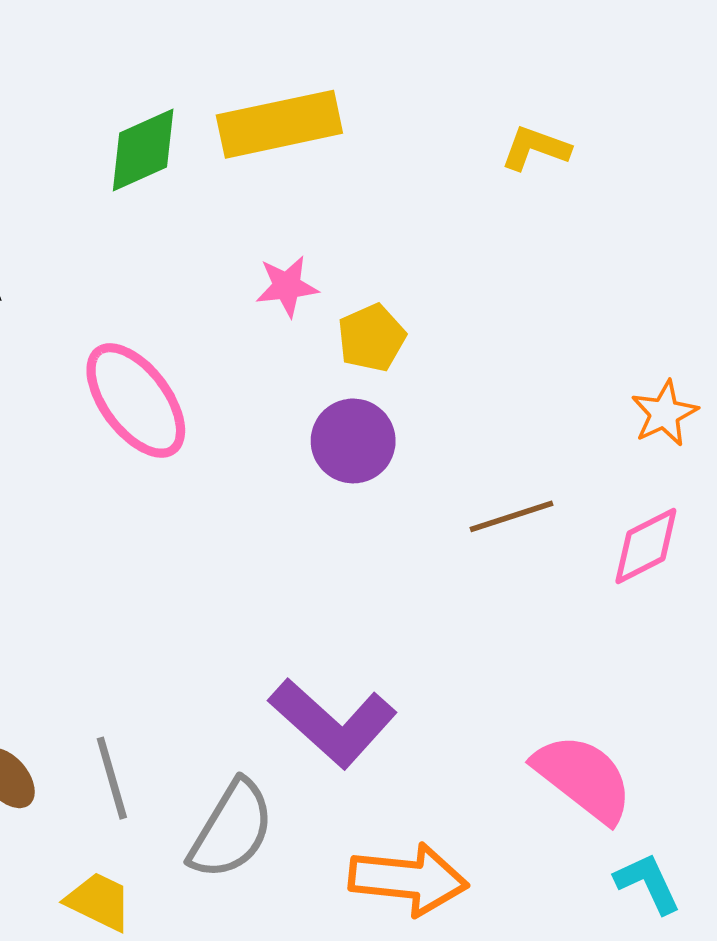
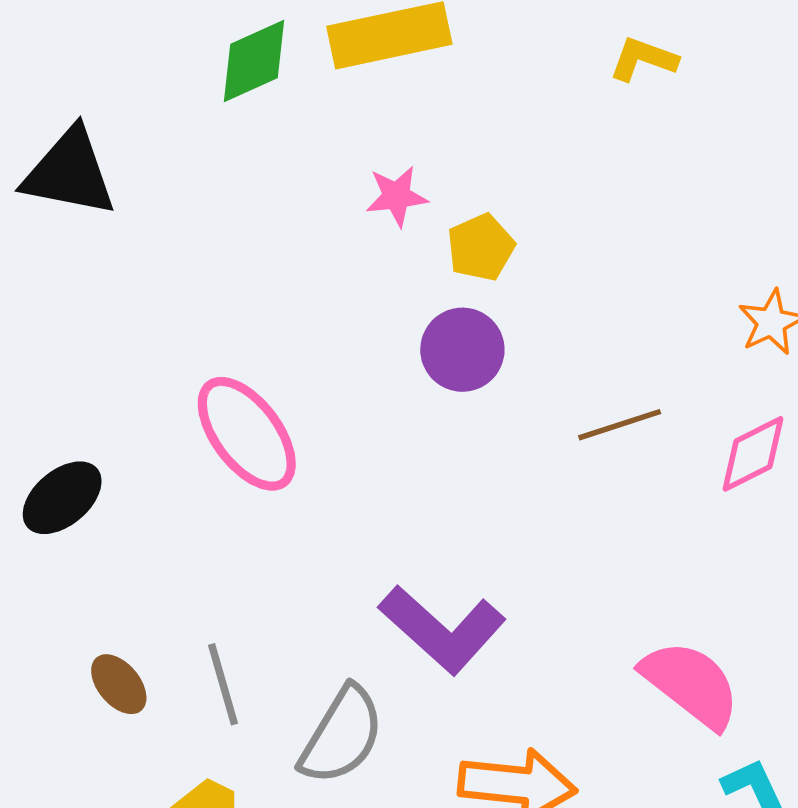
pink ellipse: (136, 400) -> (247, 434), moved

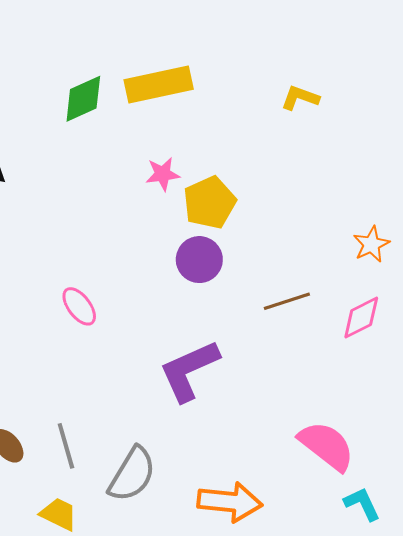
yellow pentagon: (481, 247) -> (209, 203), size x1.4
pink ellipse: (247, 434) -> (79, 306), size x0.6
purple L-shape: (442, 629) -> (189, 371), moved, turned 114

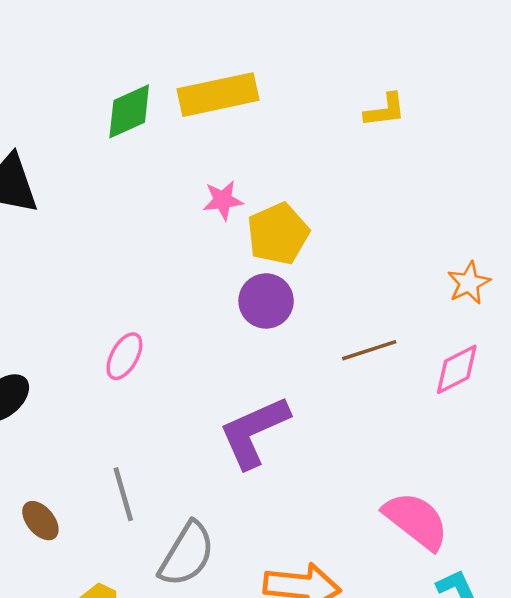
yellow L-shape: (300, 98) -> (385, 110), turned 153
pink ellipse: (79, 306) -> (124, 356), turned 66
gray line: (66, 446) -> (123, 494), moved

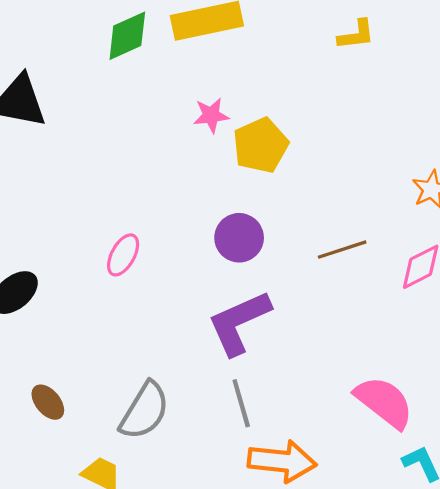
purple circle: (266, 301) -> (239, 238), moved
gray line: (123, 494) -> (241, 403), moved
gray semicircle: (187, 554) -> (145, 411), moved

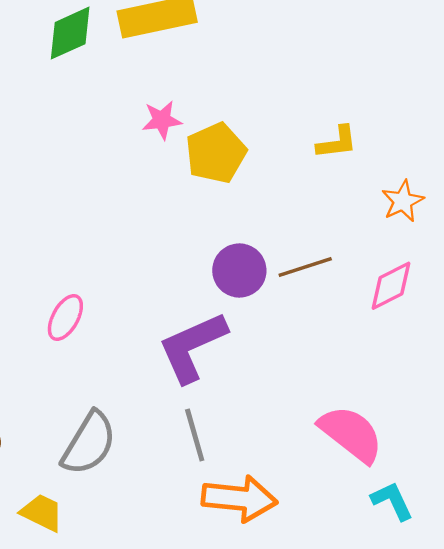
yellow L-shape: (356, 35) -> (337, 142), moved
purple circle: (239, 238) -> (239, 270), moved
pink ellipse: (123, 255) -> (65, 318), moved

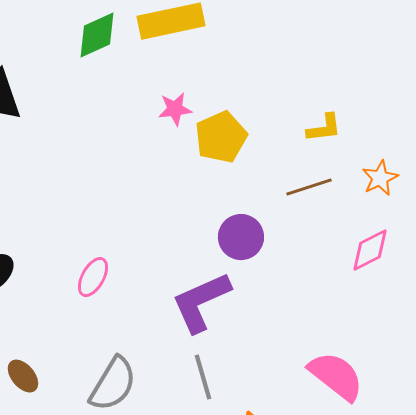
brown line: (305, 267) -> (309, 187), moved

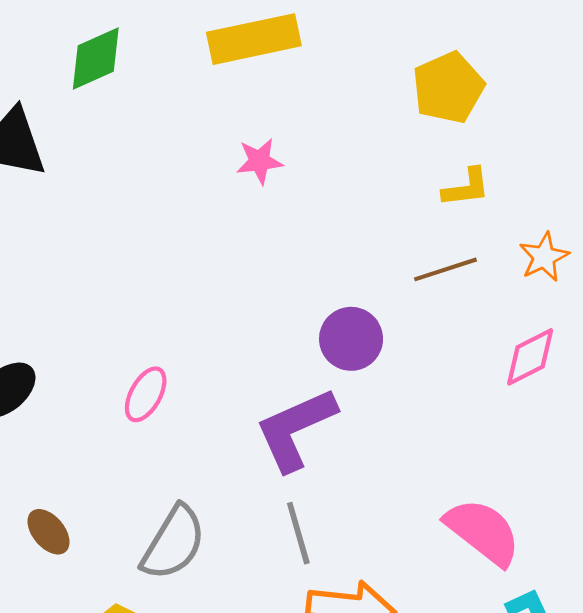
green diamond: (97, 35) -> (96, 58), moved
yellow pentagon: (221, 137) -> (448, 88), moved

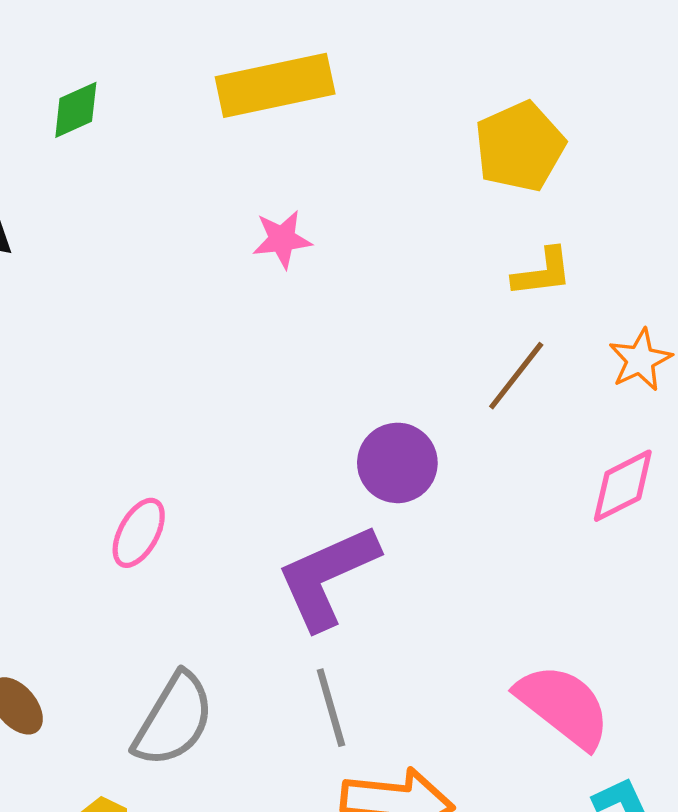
green diamond: (96, 58) -> (76, 110), size x0.7
brown line: (445, 269) -> (516, 376), turned -34

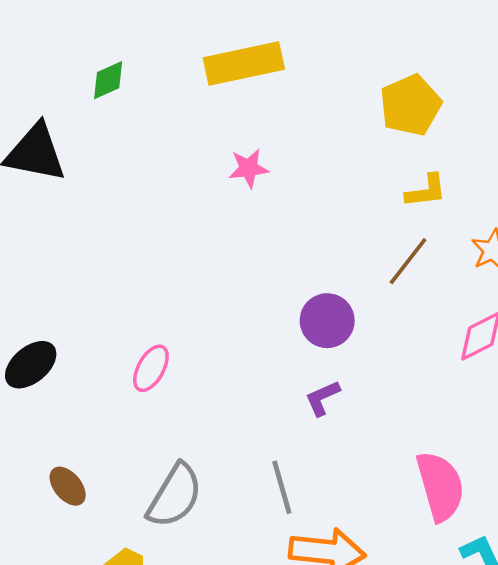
purple L-shape: (327, 577) -> (322, 398), moved, size x0.5
pink semicircle: (563, 706) -> (440, 486), turned 36

